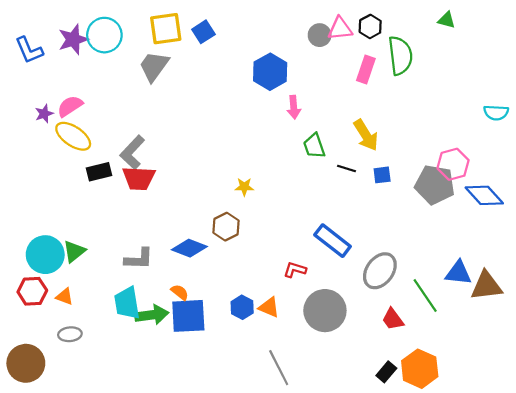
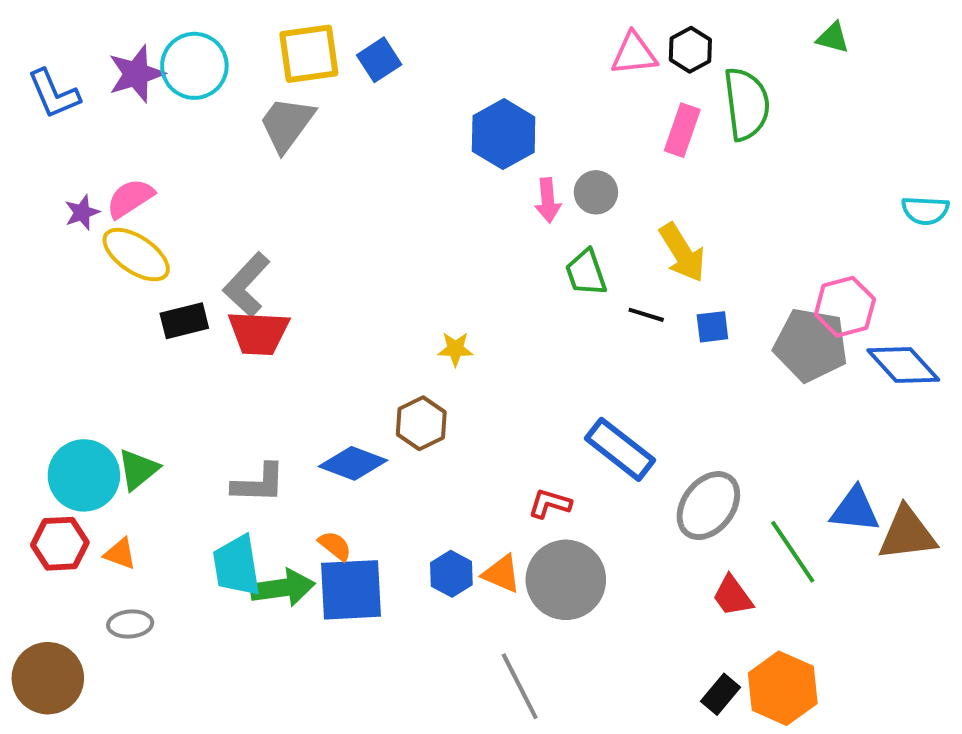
gray circle: (320, 35) -> (596, 192), moved
gray circle: (325, 311) -> (566, 580), moved

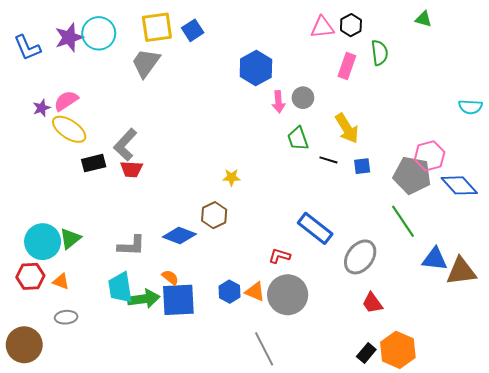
green semicircle: (747, 104) -> (380, 53), size x0.7
red trapezoid: (259, 333) -> (131, 169), size x0.7
green line: (793, 552) -> (403, 221), moved

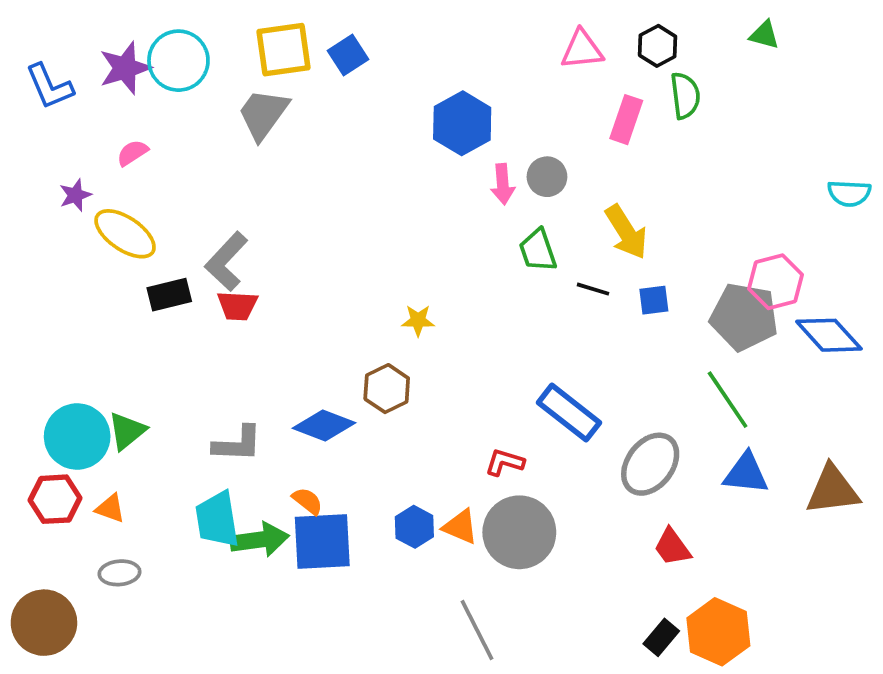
black hexagon: (351, 25) -> (658, 46), moved
pink semicircle: (66, 101) -> (132, 153), moved, size x0.7
blue triangle: (435, 259) -> (746, 473), moved

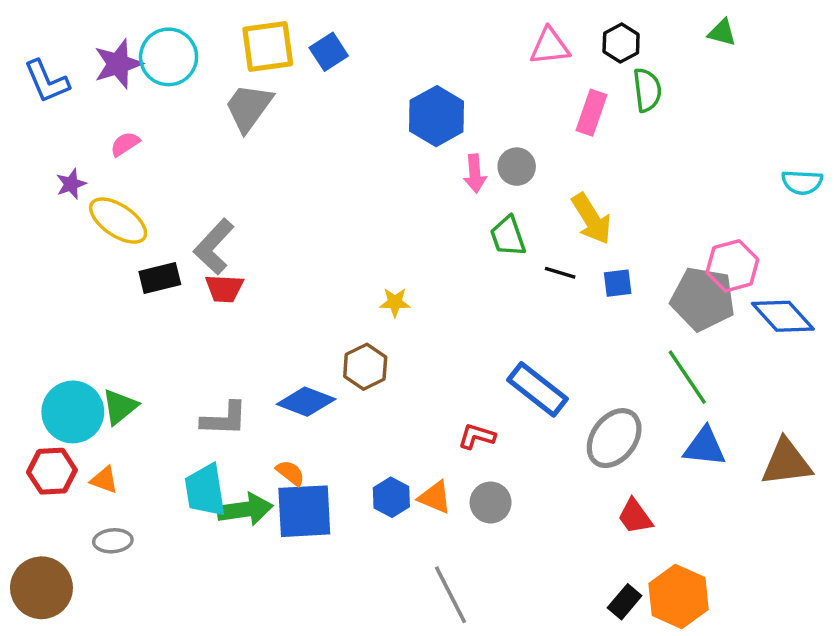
gray circle: (519, 532) -> (491, 502), size x0.6

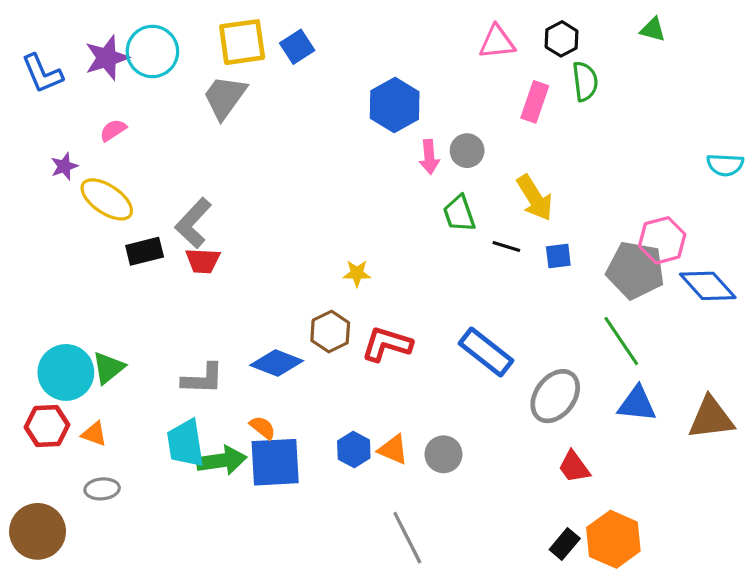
red L-shape: (477, 436) -> (387, 344), moved, size x1.5

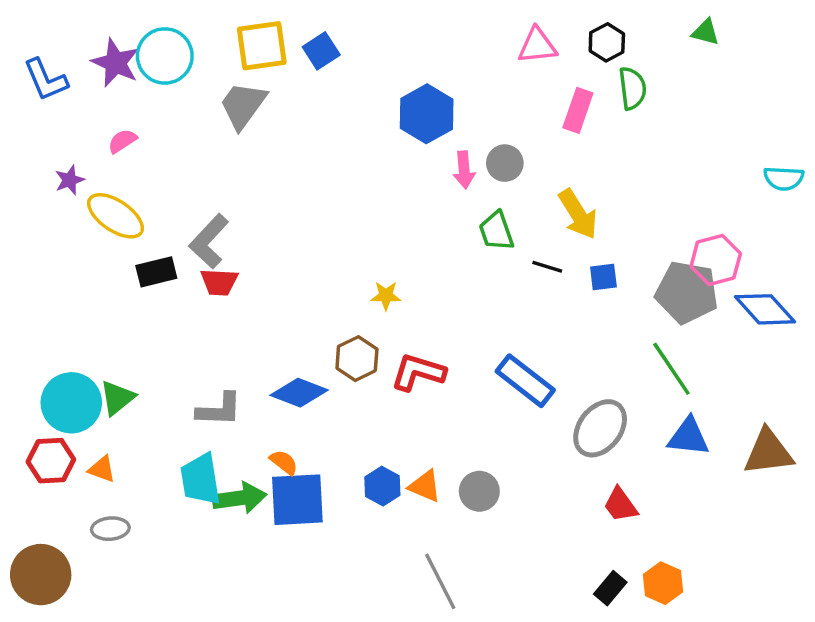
purple star: (107, 58) -> (115, 63), turned -30
orange hexagon: (613, 539) -> (663, 583), size x0.7

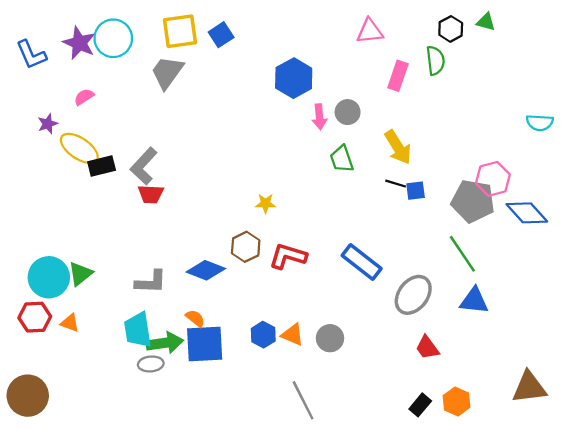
black hexagon: (607, 42) -> (451, 29), moved
black line: (547, 267) -> (396, 184), moved
black rectangle: (156, 272) -> (102, 166), moved
brown triangle: (768, 452) -> (529, 387), moved
gray ellipse: (110, 529) -> (151, 364), moved

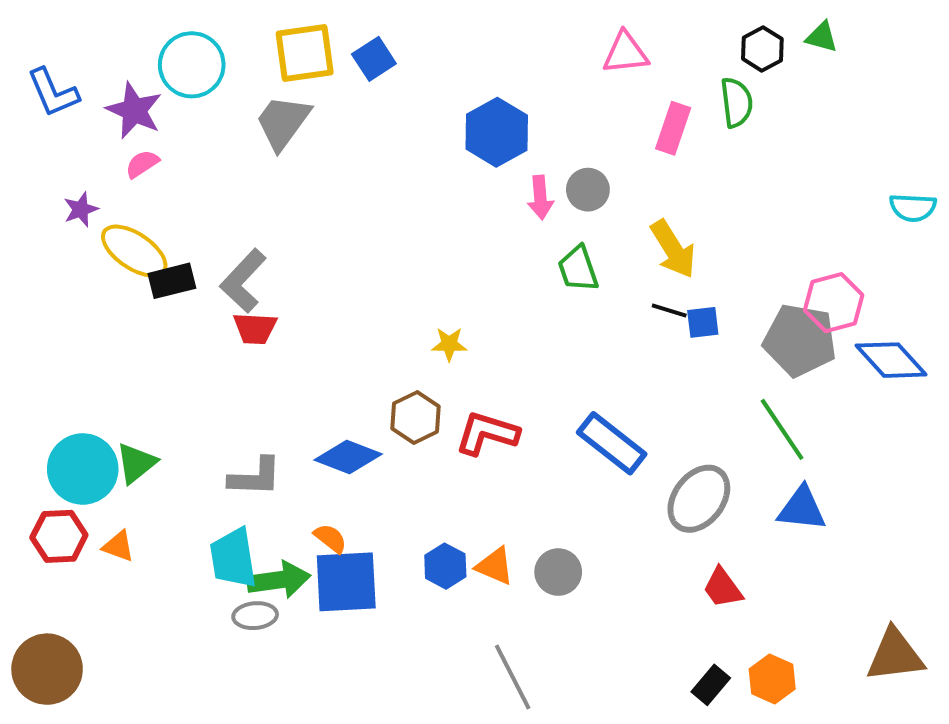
purple star: (79, 43) -> (134, 110), moved

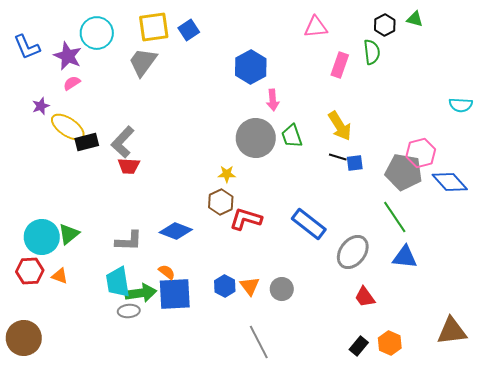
gray circle: (588, 190) -> (256, 138), moved, size x1.8
brown hexagon: (416, 417) -> (221, 202), moved
orange triangle: (495, 566) -> (250, 286), turned 30

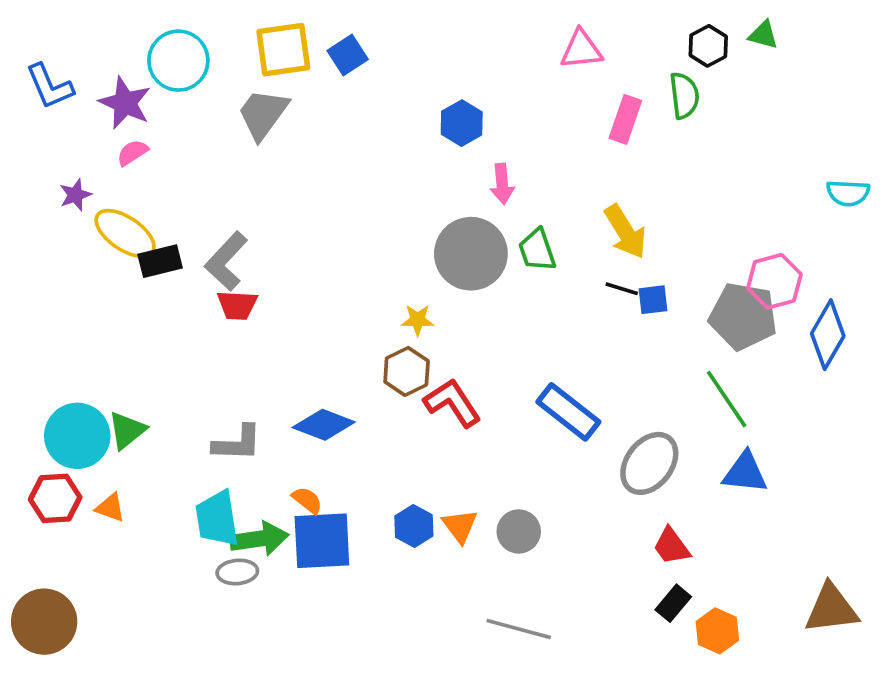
blue hexagon: (251, 67) -> (462, 123), size x0.7
blue diamond: (450, 182) -> (828, 335), turned 72
red L-shape: (246, 219) -> (452, 403), turned 40
gray line: (259, 342) -> (519, 629), moved, turned -48
black rectangle: (359, 346) -> (673, 603), moved

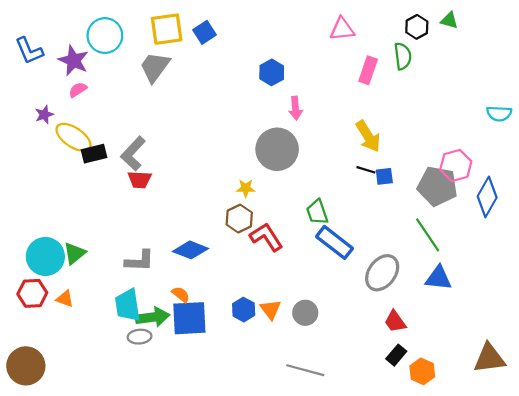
green trapezoid: (537, 250) -> (317, 212), moved

